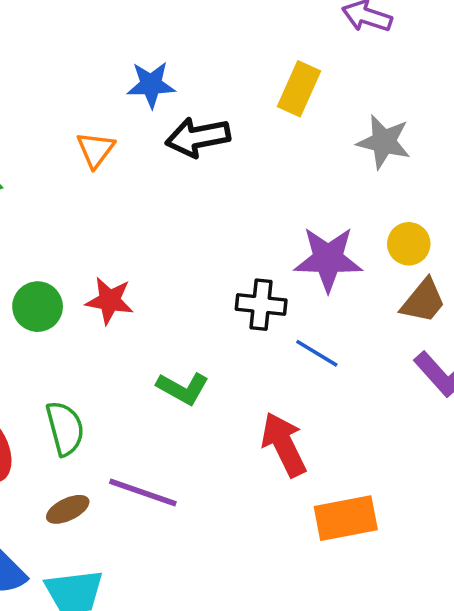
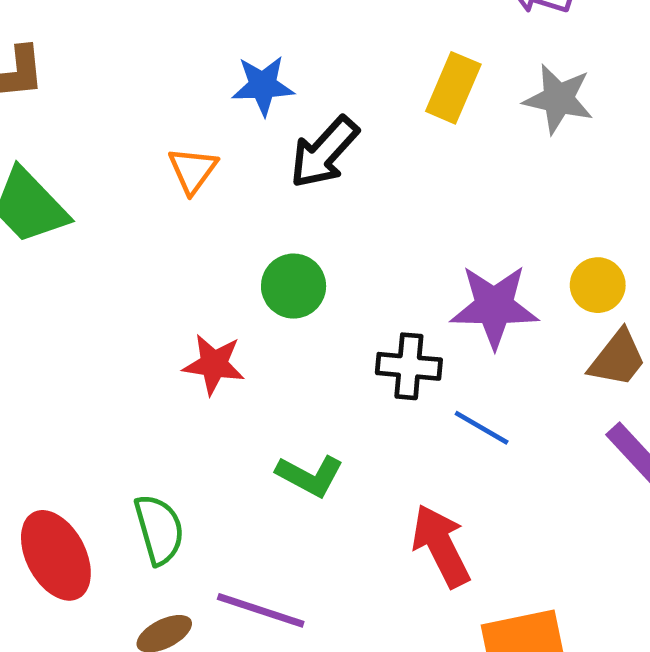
black arrow: (198, 137) -> (324, 152), turned -36
gray star: (384, 142) -> (558, 99), moved
green circle: (38, 307) -> (294, 286), moved

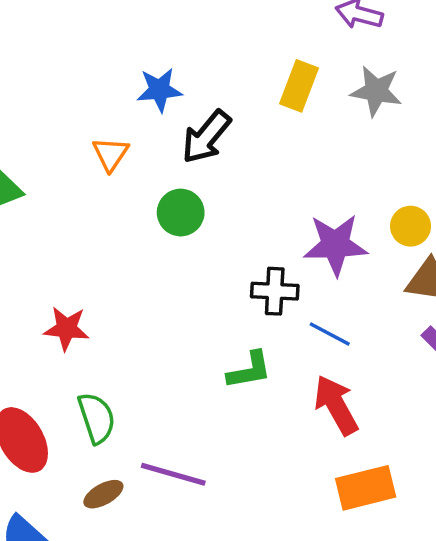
green circle: (294, 286) -> (181, 213), moved
red star: (214, 364) -> (66, 329), moved
green L-shape: (310, 476) -> (249, 370), moved, turned -36
red arrow: (441, 546) -> (336, 405), moved

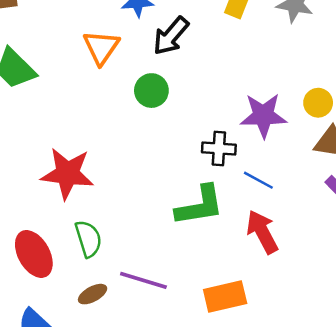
orange triangle: (111, 154) -> (101, 47), size x1.4
red star: (66, 329) -> (67, 174), size x1.6
green L-shape: (249, 370) -> (200, 206), size x1.5
orange rectangle: (366, 488) -> (225, 296), moved

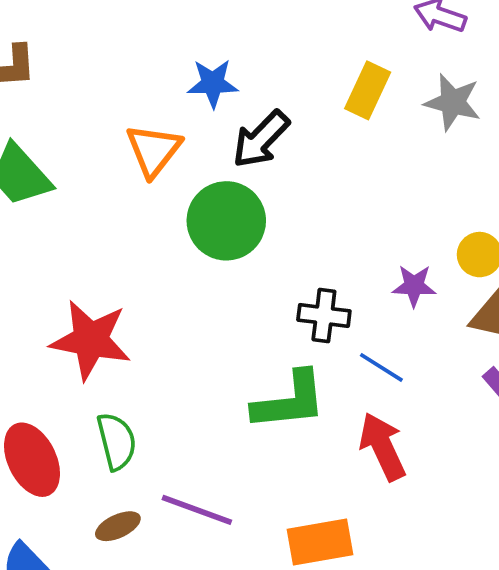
green circle: (151, 91) -> (226, 221), size x1.5
purple star: (263, 115) -> (414, 286), moved, size x0.6

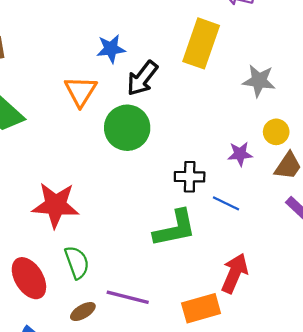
yellow rectangle: (368, 90) -> (201, 43), size x1.5
gray star: (453, 102) -> (259, 81), moved
red arrow: (383, 447) -> (235, 273), moved, turned 54

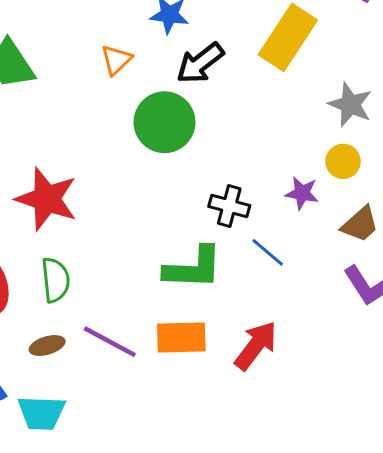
orange triangle: (81, 91) -> (116, 60), size x0.7
yellow circle: (276, 132) -> (343, 161), moved
orange rectangle: (201, 308) -> (181, 338), moved

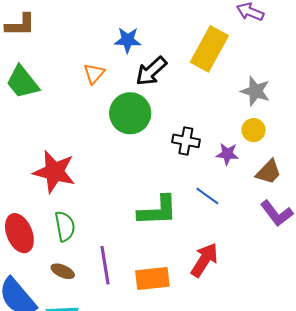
black cross: (229, 206) -> (186, 141), moved
orange rectangle: (181, 338) -> (152, 278), moved
purple line: (110, 342) -> (105, 265), turned 57
brown ellipse: (47, 345) -> (63, 271), turned 45

